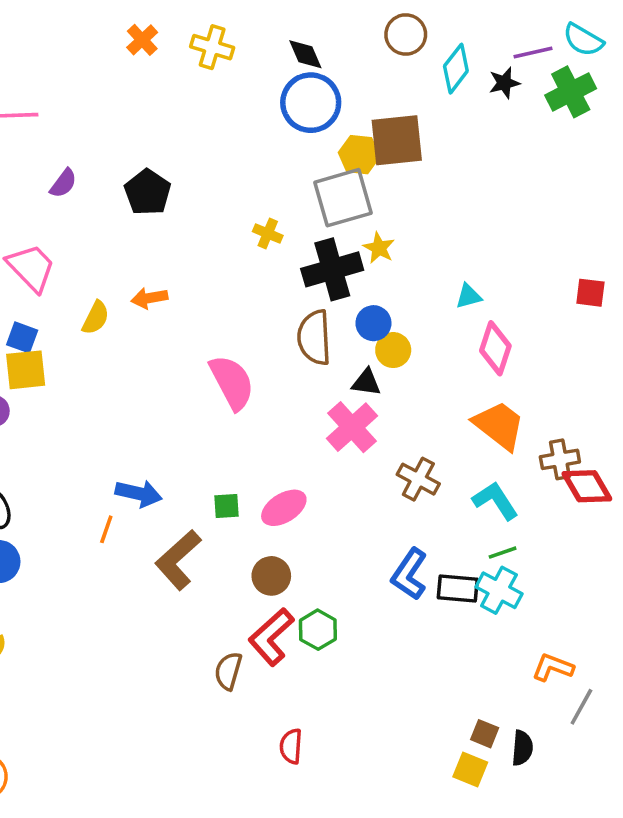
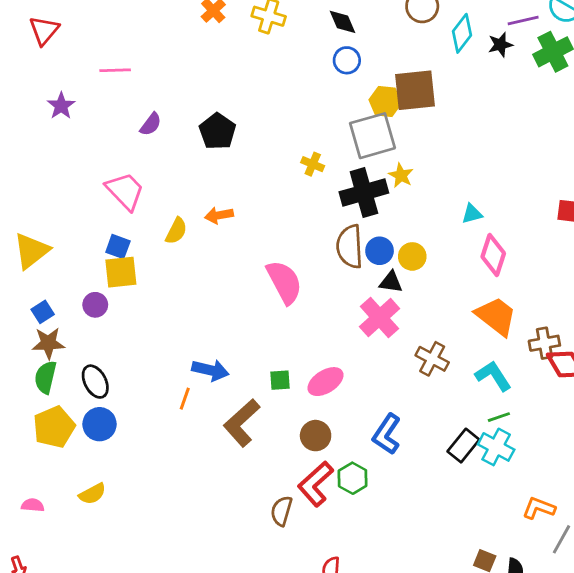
blue circle: (311, 103) -> (347, 60), size x0.6
blue circle: (373, 323) -> (380, 251), moved
blue L-shape: (409, 574) -> (387, 434), moved
black rectangle: (458, 588) -> (463, 446), turned -56

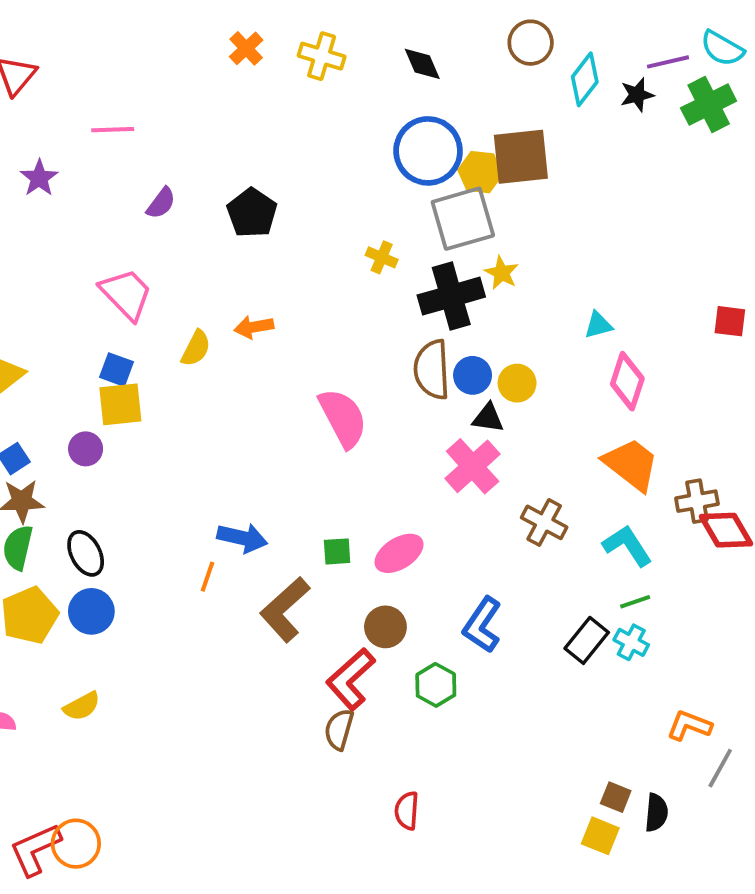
blue circle: (347, 60) -> (428, 151), moved, size x1.8
cyan cross: (496, 447) -> (631, 642), size x0.7
red L-shape: (316, 484) -> (351, 679), moved

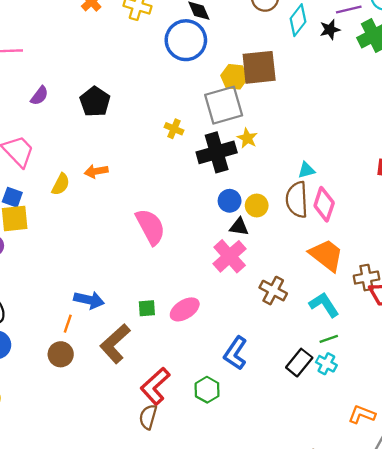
blue circle: (428, 151) -> (186, 40), moved
brown semicircle: (432, 370) -> (297, 200), moved
brown circle: (385, 627) -> (61, 354), moved

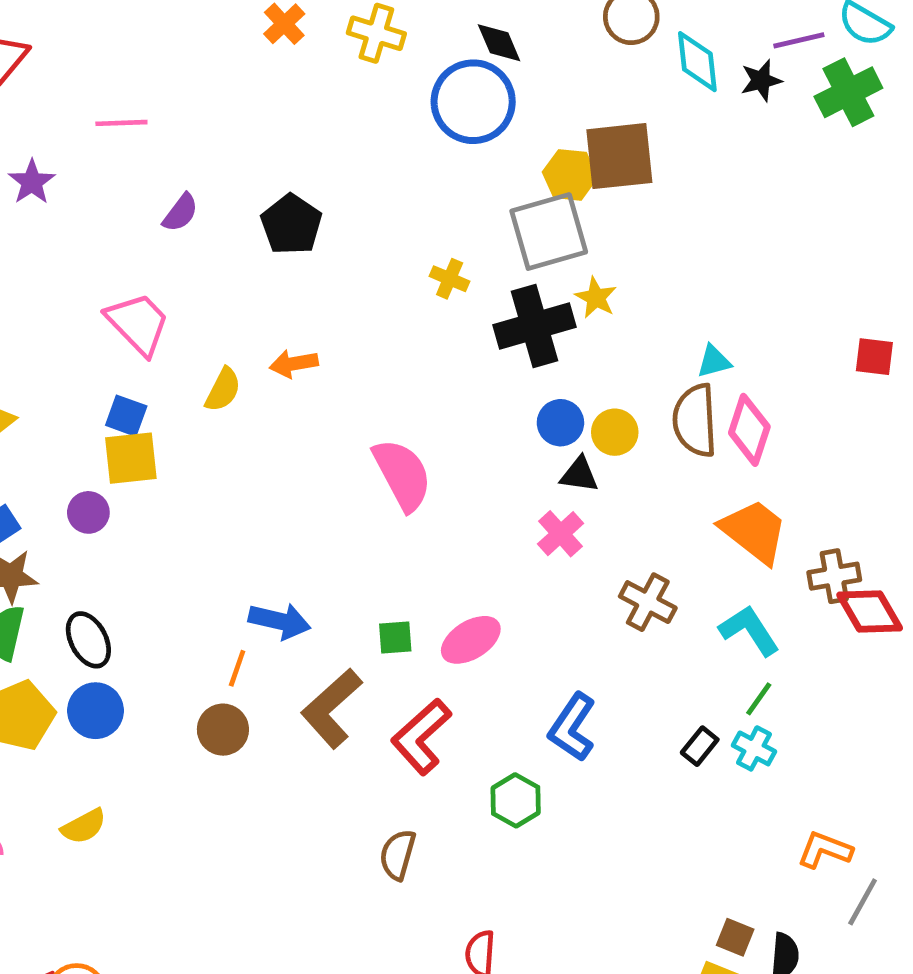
cyan diamond: (298, 20) -> (697, 62), turned -44
pink cross: (230, 256) -> (560, 534), size x0.7
green line: (329, 339) -> (759, 699), turned -36
black rectangle: (299, 363) -> (700, 746), size x0.7
red L-shape: (155, 386) -> (421, 737), moved

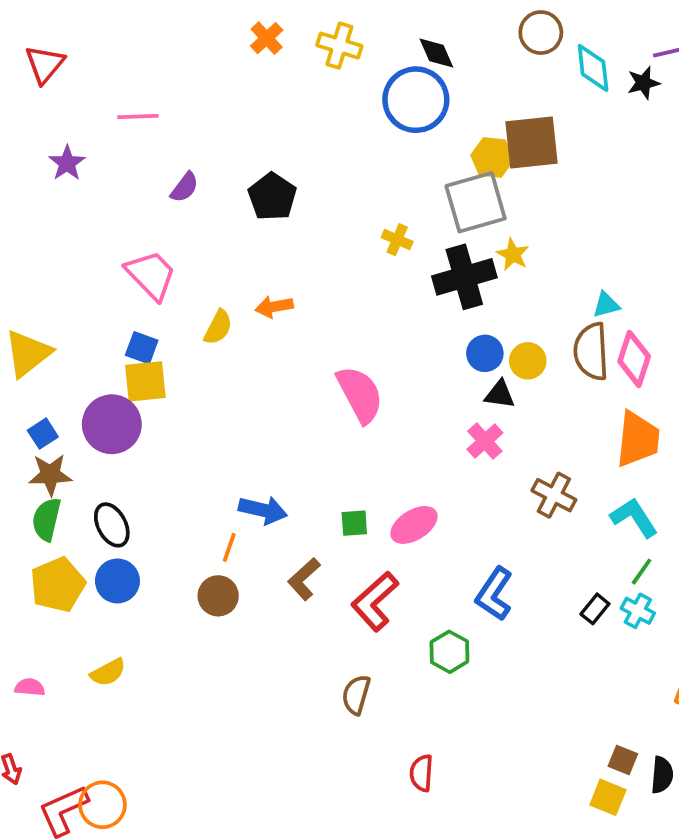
purple circle: (88, 512) -> (112, 424), size x1.8
orange trapezoid: (754, 531) -> (638, 439), turned 58
brown L-shape: (332, 708) -> (304, 579), size x0.7

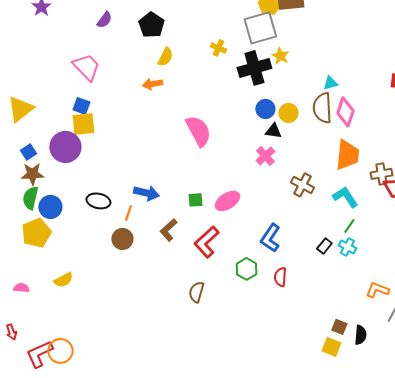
yellow semicircle: (218, 327) -> (165, 57), moved
black ellipse: (112, 525) -> (98, 201), moved, turned -50
blue circle: (117, 581) -> (50, 207), moved
red semicircle: (421, 773) -> (280, 277), moved

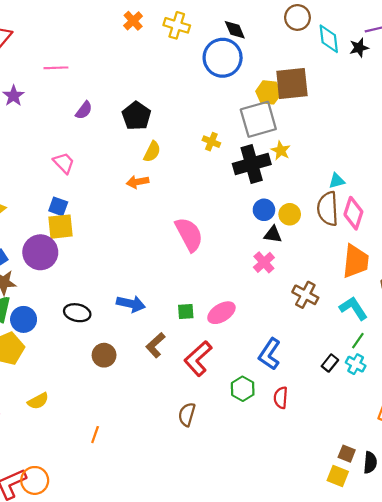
pink trapezoid: (86, 67) -> (64, 163), size x0.7
orange line: (128, 213) -> (95, 435), moved

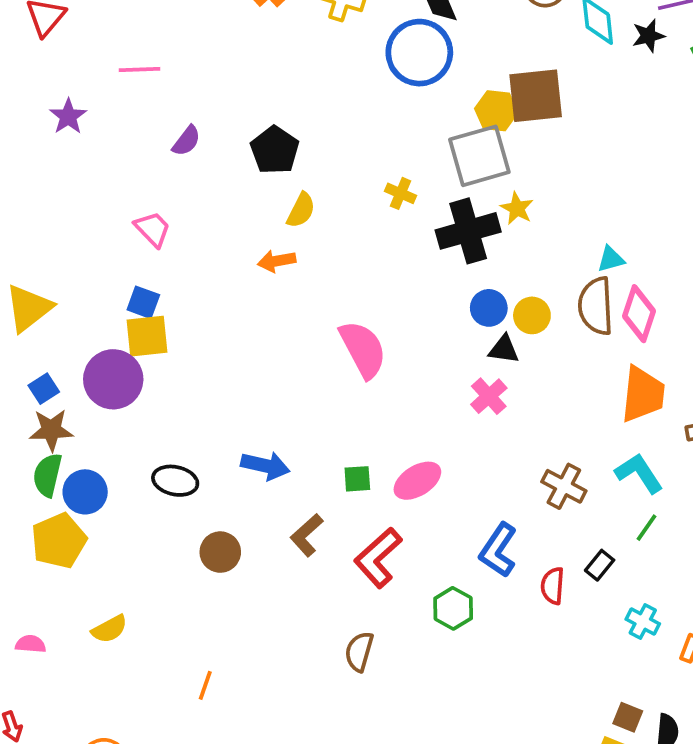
brown cross: (305, 295) -> (564, 486), moved
cyan cross: (356, 364) -> (643, 622), moved
red semicircle: (281, 398) -> (553, 586), moved

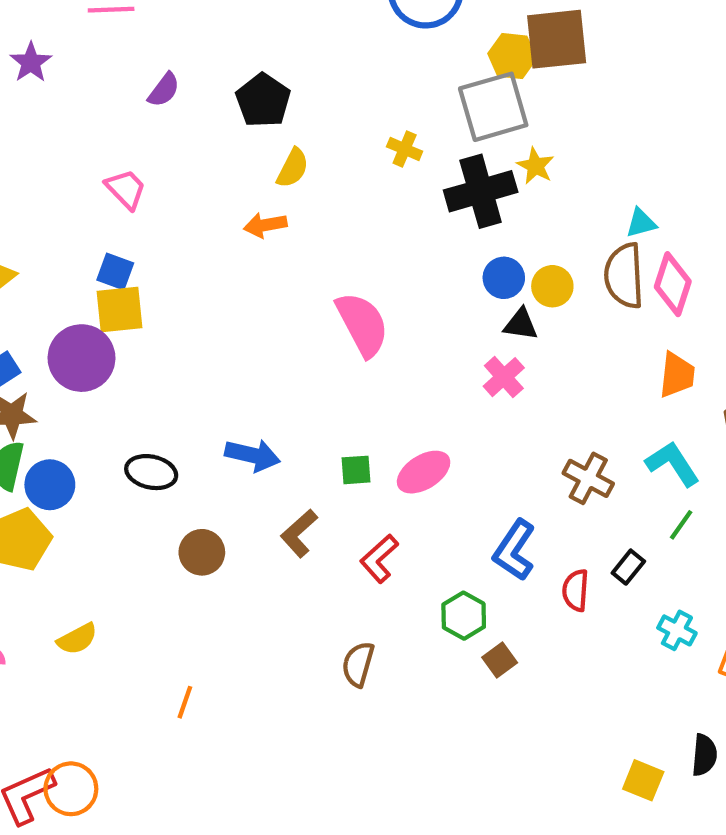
orange trapezoid: (643, 394) -> (677, 375), size x0.7
red L-shape: (378, 558) -> (379, 559), size x0.7
brown square: (628, 717) -> (500, 660), moved, turned 32

